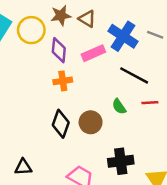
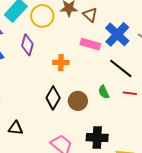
purple diamond: (59, 50) -> (27, 45), moved
pink rectangle: (93, 53) -> (90, 44), turned 30

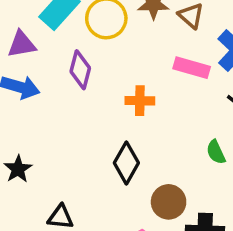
brown circle: (78, 101) -> (169, 202), moved

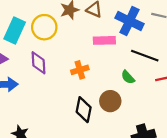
green semicircle: (216, 152) -> (128, 77), moved
brown circle: (169, 202) -> (110, 101), moved

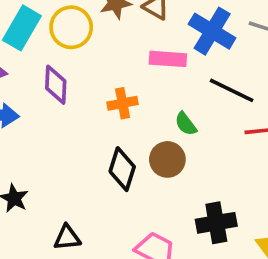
green semicircle: (128, 77) -> (186, 124), moved

